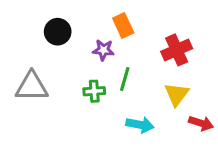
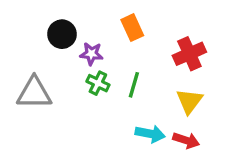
purple star: (103, 50) -> (91, 54), moved
green cross: (94, 91) -> (98, 83), moved, turned 30
red arrow: (201, 123) -> (186, 140), moved

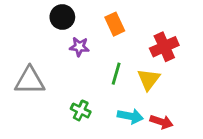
black circle: (62, 34) -> (62, 17), moved
green cross: (98, 83) -> (81, 110), moved
yellow triangle: (189, 101) -> (149, 79), moved

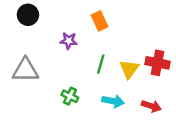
black circle: (62, 17) -> (28, 15), moved
red cross: (164, 47) -> (158, 63), moved, turned 35
red arrow: (161, 122) -> (151, 106), moved

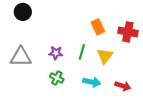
orange rectangle: (100, 21) -> (98, 27), moved
purple star: (69, 41) -> (56, 53), moved
red cross: (158, 63) -> (128, 32), moved

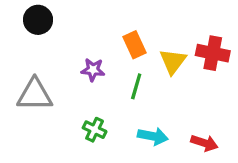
orange rectangle: (98, 27) -> (135, 45), moved
purple star: (56, 53) -> (93, 70), moved
yellow triangle: (105, 56) -> (173, 61), moved

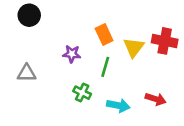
gray triangle: (35, 95) -> (27, 73), size x0.7
green cross: (95, 130) -> (82, 93), moved
red arrow: (204, 143) -> (156, 99), moved

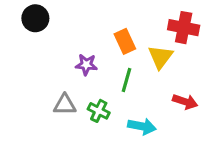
red cross: (165, 41) -> (184, 28), moved
gray triangle: (27, 73) -> (65, 105), moved
red arrow: (156, 99) -> (185, 102), moved

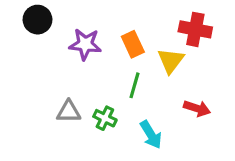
purple star: (86, 65) -> (85, 44), moved, size x1.4
cyan arrow: (142, 126) -> (151, 135), turned 48

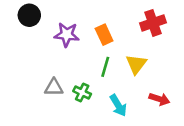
red cross: (195, 29) -> (153, 23), turned -30
yellow triangle: (171, 61) -> (136, 64), moved
red arrow: (197, 108) -> (159, 99), moved

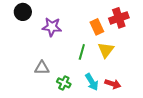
orange rectangle: (104, 35) -> (97, 27), moved
green cross: (82, 93) -> (64, 83), moved
red arrow: (159, 99) -> (113, 84), moved

